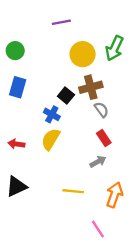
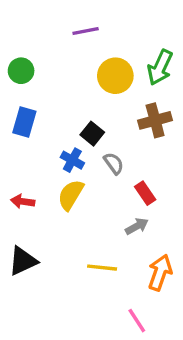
brown cross: (91, 87) -> (155, 120), moved
gray semicircle: (101, 110) -> (114, 163), moved

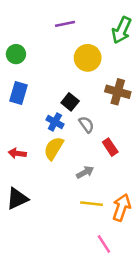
green arrow: (160, 67) -> (122, 30), moved
brown cross: (155, 120) -> (118, 92), turned 30
gray arrow: (137, 226) -> (85, 172), moved
yellow line: (102, 268) -> (91, 204), moved

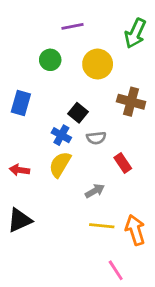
green circle: (16, 54) -> (50, 60), moved
gray semicircle: (86, 124) -> (96, 138), turned 120
orange arrow: (122, 207) -> (135, 230), turned -36

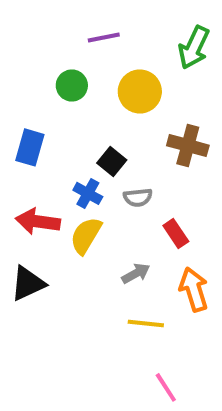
red arrow: (20, 170) -> (38, 221), moved, size x1.5
black triangle: (20, 220) -> (28, 283), moved
orange arrow: (135, 230) -> (194, 289), moved

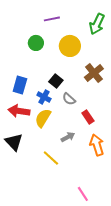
brown cross: (188, 145) -> (94, 73), turned 36
blue rectangle: (30, 147) -> (20, 85), moved
gray semicircle: (138, 197) -> (69, 99), turned 48
black triangle: (28, 283) -> (14, 142), turned -48
yellow line: (146, 323) -> (51, 158), moved, turned 36

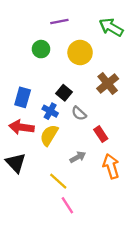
green arrow: (97, 24) -> (111, 27), turned 95
pink line: (83, 194) -> (67, 205), moved

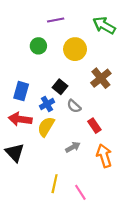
blue cross: (50, 111) -> (47, 104), turned 32
yellow line: (58, 181) -> (55, 184), moved, turned 60
pink line: (67, 205) -> (80, 192), moved

